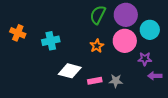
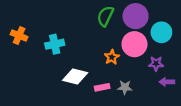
orange star: (97, 46) -> (112, 57), moved

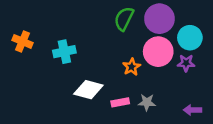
purple star: (156, 64) -> (186, 63), moved
purple arrow: (167, 82) -> (192, 110), moved

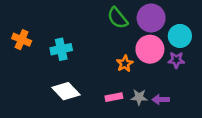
green semicircle: (124, 19) -> (118, 18), turned -65
white diamond: (88, 90) -> (66, 91), moved, turned 32
purple arrow: (192, 110) -> (161, 100), moved

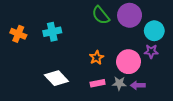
cyan cross: (61, 49) -> (52, 32), moved
pink circle: (150, 49) -> (129, 62), moved
orange star: (125, 64) -> (97, 58), moved

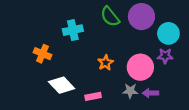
cyan cross: (52, 32) -> (73, 30), moved
orange cross: (18, 34) -> (43, 54), moved
pink rectangle: (98, 83) -> (93, 96), moved

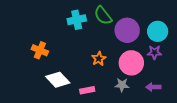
purple circle: (141, 17) -> (127, 30), moved
cyan cross: (73, 30) -> (77, 20), moved
purple arrow: (150, 93) -> (153, 87), moved

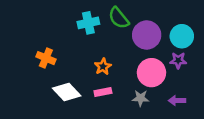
orange star: (99, 59) -> (103, 67), moved
pink rectangle: (87, 90) -> (103, 92), moved

